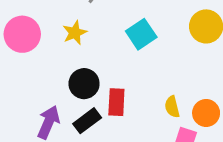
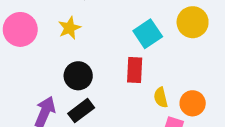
cyan square: (141, 34) -> (148, 34), moved
red rectangle: (116, 102) -> (135, 70), moved

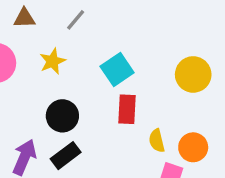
yellow circle: (193, 22) -> (193, 74), moved
cyan square: (148, 34) -> (117, 70), moved

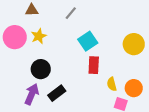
gray line: (76, 20) -> (71, 13), moved
yellow star: (52, 61) -> (39, 36), moved
black circle: (62, 116) -> (41, 69), moved

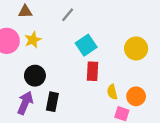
black rectangle: (57, 93) -> (52, 102), turned -42

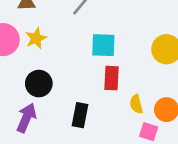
cyan square: (86, 45) -> (103, 45), turned 36
black rectangle: (52, 102) -> (80, 115), moved

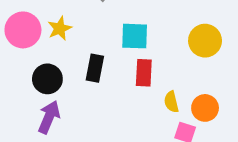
black circle: (39, 84) -> (47, 79), moved
black rectangle: (80, 115) -> (95, 68), moved

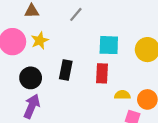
cyan square: (135, 36) -> (109, 45), moved
yellow semicircle: (171, 102) -> (122, 95), turned 105

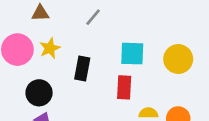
black rectangle: (66, 70) -> (82, 68), moved

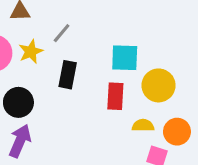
gray line: (93, 17) -> (62, 33), moved
yellow circle: (178, 59) -> (159, 85), moved

